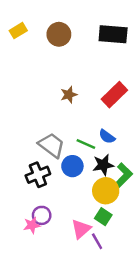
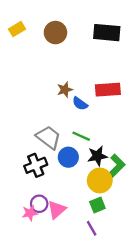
red rectangle: (114, 95) -> (108, 90), turned 40
blue semicircle: (107, 137) -> (80, 104), moved
green square: (103, 217) -> (97, 205), turned 35
pink triangle: (81, 229) -> (57, 210), moved

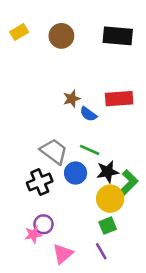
pink triangle: (57, 210) -> (63, 254), moved

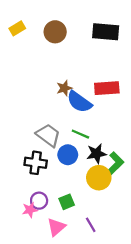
blue semicircle: (88, 114) -> (79, 102), size x1.6
black cross: (40, 182) -> (36, 163), turned 30
green square: (108, 226) -> (67, 202), moved

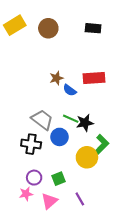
yellow rectangle: (17, 28) -> (15, 25), size x1.5
black rectangle: (106, 32) -> (93, 28), size x0.7
blue semicircle: (79, 102) -> (70, 90), size x0.6
black star: (96, 154) -> (85, 123), moved
pink star: (30, 210) -> (26, 194), moved

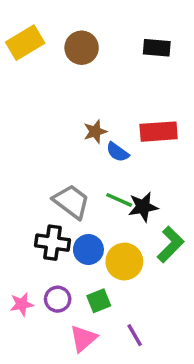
blue circle: (60, 137) -> (88, 250), moved
yellow circle: (87, 157) -> (124, 262), moved
pink star: (26, 194) -> (22, 304), moved

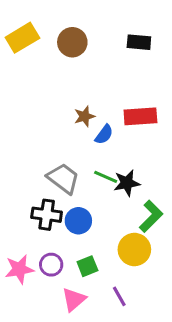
blue semicircle: (117, 152) -> (104, 135), turned -90
yellow circle: (124, 262) -> (134, 250), moved
pink star: (22, 304) -> (19, 269), size x1.4

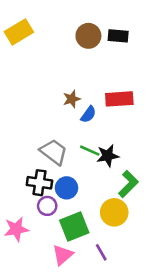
brown circle: (72, 42) -> (88, 36), moved
purple circle: (51, 265) -> (47, 206), moved
green square: (87, 266) -> (74, 227), size x1.6

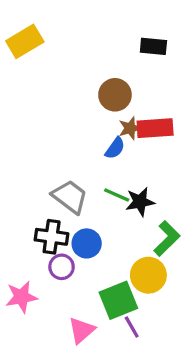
brown circle: (88, 36) -> (115, 95), moved
brown star: (72, 99) -> (130, 128), moved
green square: (74, 227) -> (118, 300), moved

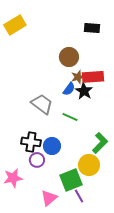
gray trapezoid: (70, 197) -> (42, 104), moved
black star: (140, 202) -> (84, 91), moved, turned -30

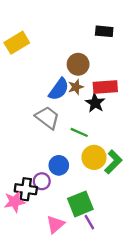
yellow rectangle: (15, 25) -> (17, 43), moved
brown star: (78, 77) -> (76, 87), moved
blue semicircle: (69, 89) -> (59, 89), moved, size x1.5
black cross: (31, 142) -> (26, 189), moved
yellow circle: (89, 165) -> (94, 157), moved

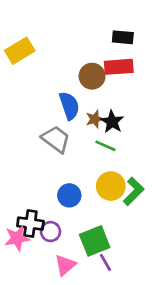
brown star: (76, 87) -> (95, 119), moved
red rectangle: (105, 87) -> (119, 67), moved
blue semicircle: (59, 89) -> (69, 106), turned -55
green line: (79, 132) -> (105, 146), moved
purple circle: (42, 181) -> (51, 232), moved

